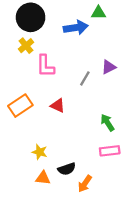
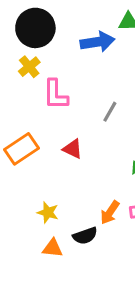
orange arrow: (85, 184) -> (110, 212), moved

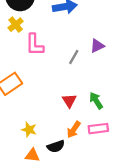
red triangle: (73, 149) -> (69, 101), moved, turned 32

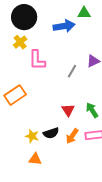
black semicircle: (56, 146) -> (51, 133), moved

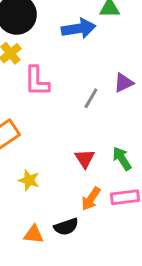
black semicircle: (51, 133) -> (66, 227), moved
yellow star: (32, 136) -> (29, 180), moved

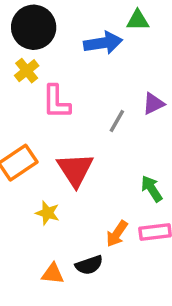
red triangle: (85, 159) -> (75, 170), moved, size x1.6

